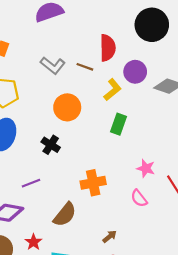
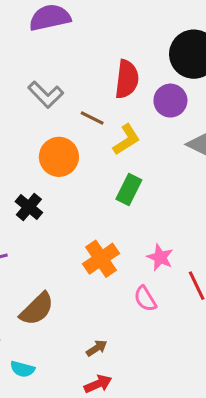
brown line: (85, 67) -> (92, 118), moved
purple circle: (135, 72) -> (170, 101), moved
orange cross: (93, 183) -> (101, 259), moved, turned -30

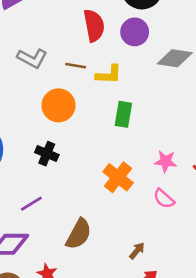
yellow L-shape: (126, 140) -> (109, 75), turned 52

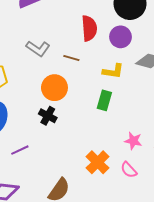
yellow L-shape: (109, 75) -> (113, 71), moved
black cross: (47, 154) -> (48, 116), moved
orange cross: (118, 177) -> (98, 162), moved
purple line: (31, 204) -> (20, 150), moved

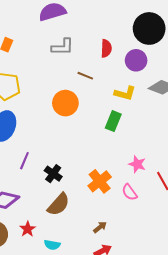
red semicircle: (89, 28) -> (106, 48), size x0.7
gray L-shape: (38, 49) -> (63, 47), moved, turned -40
black cross: (48, 116) -> (53, 174), moved
purple line: (20, 150) -> (24, 161), turned -48

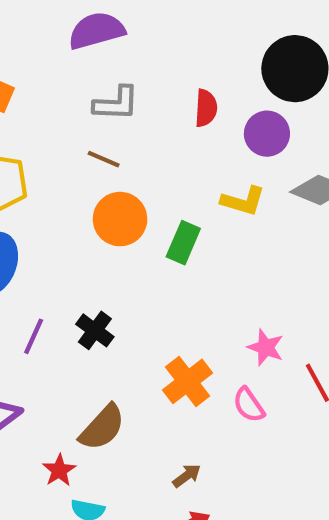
brown line: (85, 76) -> (104, 159), moved
green rectangle: (113, 121) -> (183, 243), moved
black cross: (53, 174) -> (95, 330), moved
red star: (28, 229) -> (59, 470), moved

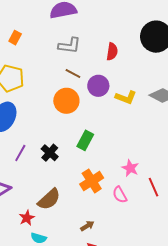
purple circle: (267, 134) -> (98, 86), moved
brown line: (104, 159) -> (73, 73), moved
green rectangle: (183, 243) -> (85, 140), moved

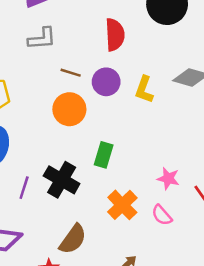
gray L-shape: (69, 46) -> (42, 39), moved
red semicircle: (112, 52) -> (115, 35), size x1.4
yellow L-shape: (126, 97) -> (144, 90), turned 100
black cross: (50, 153) -> (62, 180), size x1.5

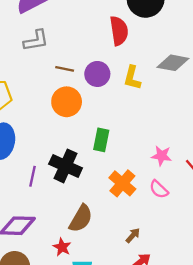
red semicircle: (115, 35) -> (119, 31), moved

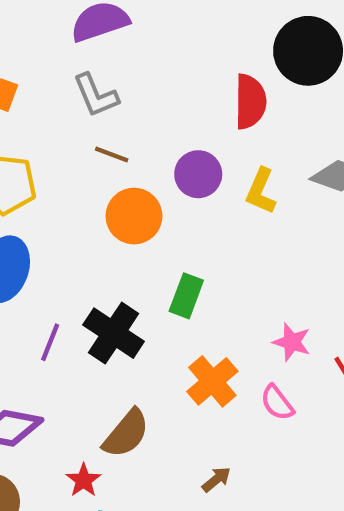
gray L-shape: (36, 41) -> (96, 95), turned 68
brown line: (65, 69) -> (112, 155), moved

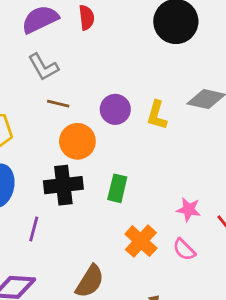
red semicircle: (250, 102) -> (86, 18), moved, size x0.7
black cross: (114, 333) -> (63, 185), moved, turned -33

